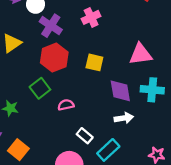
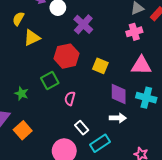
pink cross: (91, 17) -> (134, 32), moved
purple cross: (51, 26) -> (83, 24), moved
pink semicircle: (66, 105) -> (70, 98), turned -72

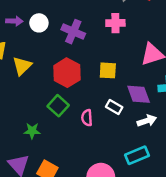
pink cross: (134, 32) -> (115, 23), moved, turned 35
white rectangle: (82, 128) -> (114, 107), moved
cyan rectangle: (100, 143) -> (137, 155), turned 30

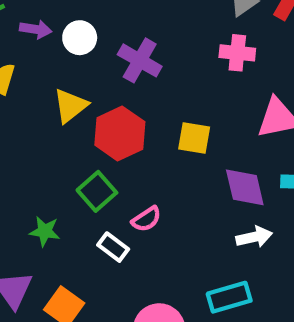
pink cross: (115, 23) -> (237, 53), moved
yellow triangle: (22, 66) -> (70, 106), moved
white rectangle: (114, 107) -> (113, 247), moved
pink semicircle: (87, 118) -> (146, 219), turned -126

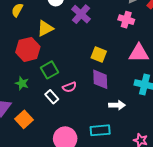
red hexagon: (120, 133) -> (28, 49), moved
purple diamond: (245, 187) -> (100, 79), moved

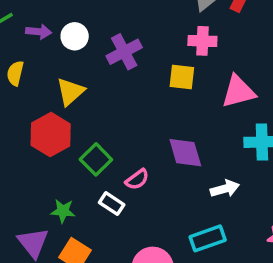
purple cross: (81, 14) -> (124, 52), turned 36
yellow square: (99, 54) -> (182, 77), moved
green star: (22, 83) -> (63, 211), moved

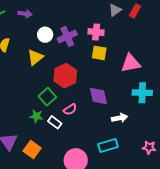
purple arrow: (39, 32) -> (25, 14), moved
white circle: (75, 36) -> (45, 35), moved
pink cross: (202, 41) -> (96, 32), moved
red hexagon: (51, 135) -> (65, 76), moved
green star: (63, 211) -> (36, 116), moved

